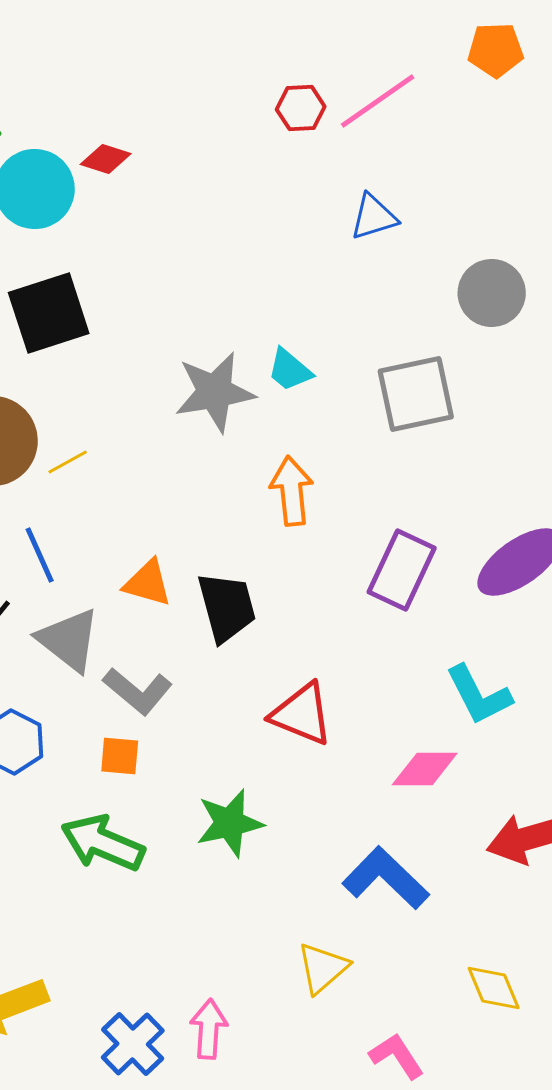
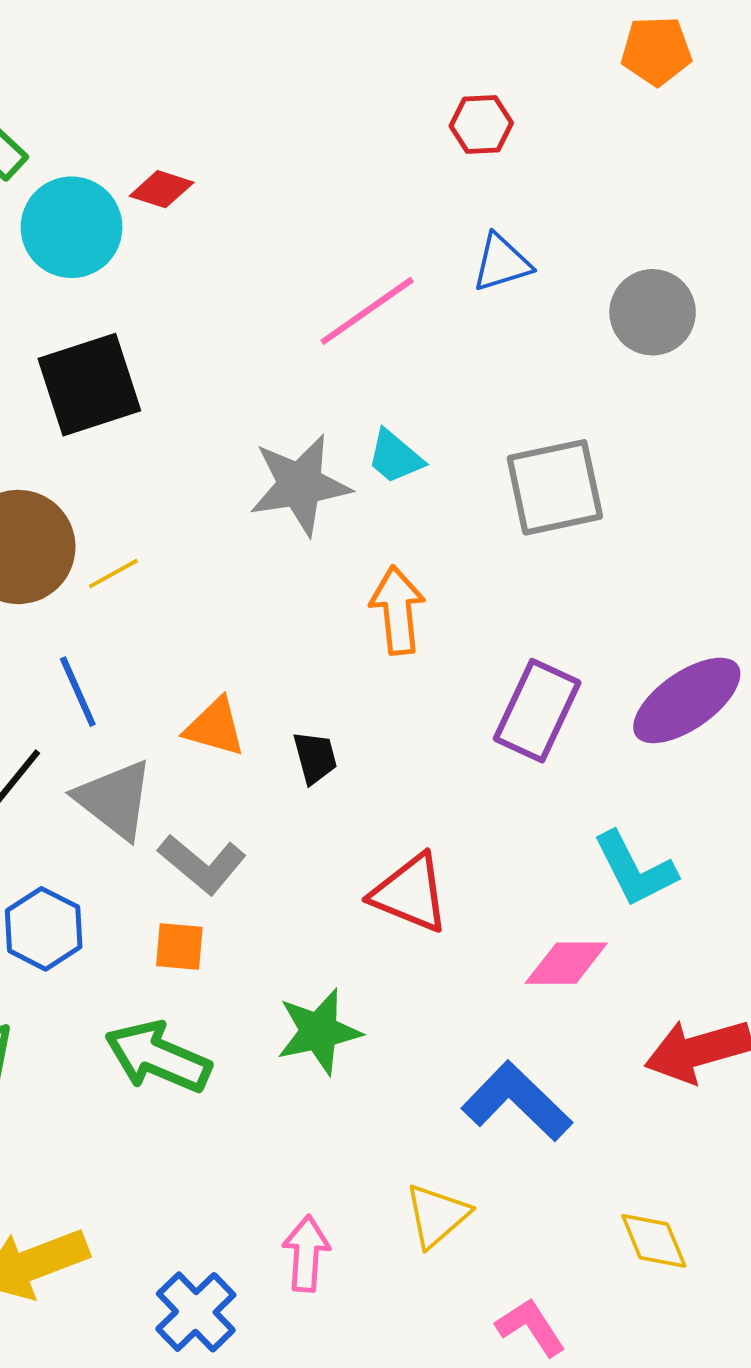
pink line: (378, 101) -> (367, 311), moved
red hexagon: (301, 108) -> (481, 125), moved
gray circle: (492, 293) -> (653, 312), moved
black trapezoid: (227, 607) -> (315, 758), size x0.6
pink arrow: (209, 1029) -> (306, 1254), moved

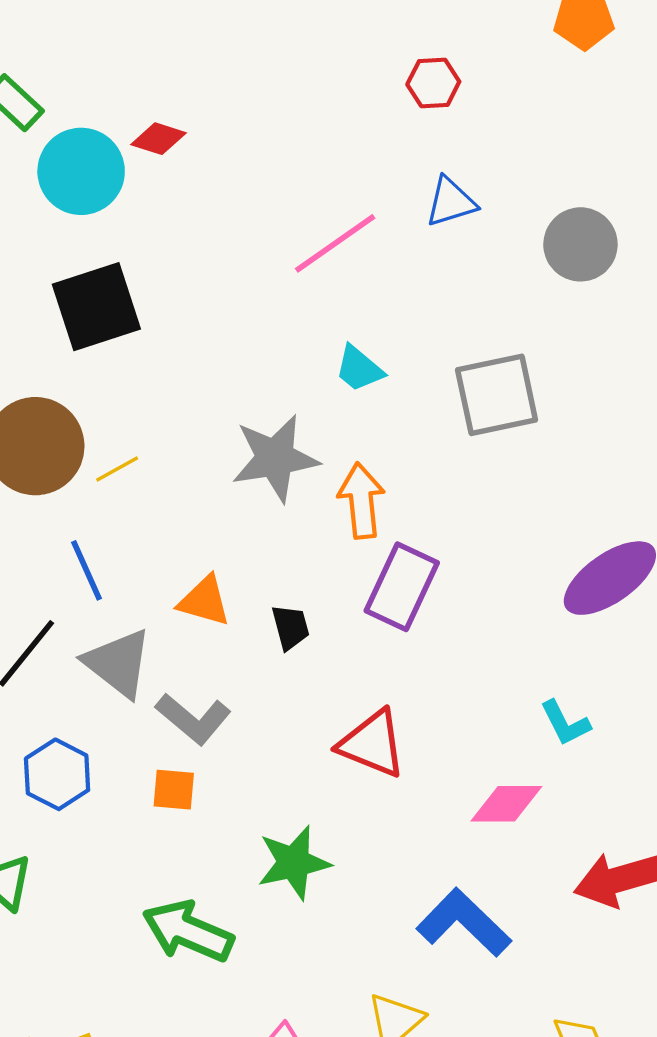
gray star: (300, 485) -> (275, 458), moved
purple rectangle: (537, 711) -> (402, 587), moved
cyan L-shape: (635, 869) -> (565, 723), size x0.7
green arrow: (158, 1057) -> (188, 931), moved

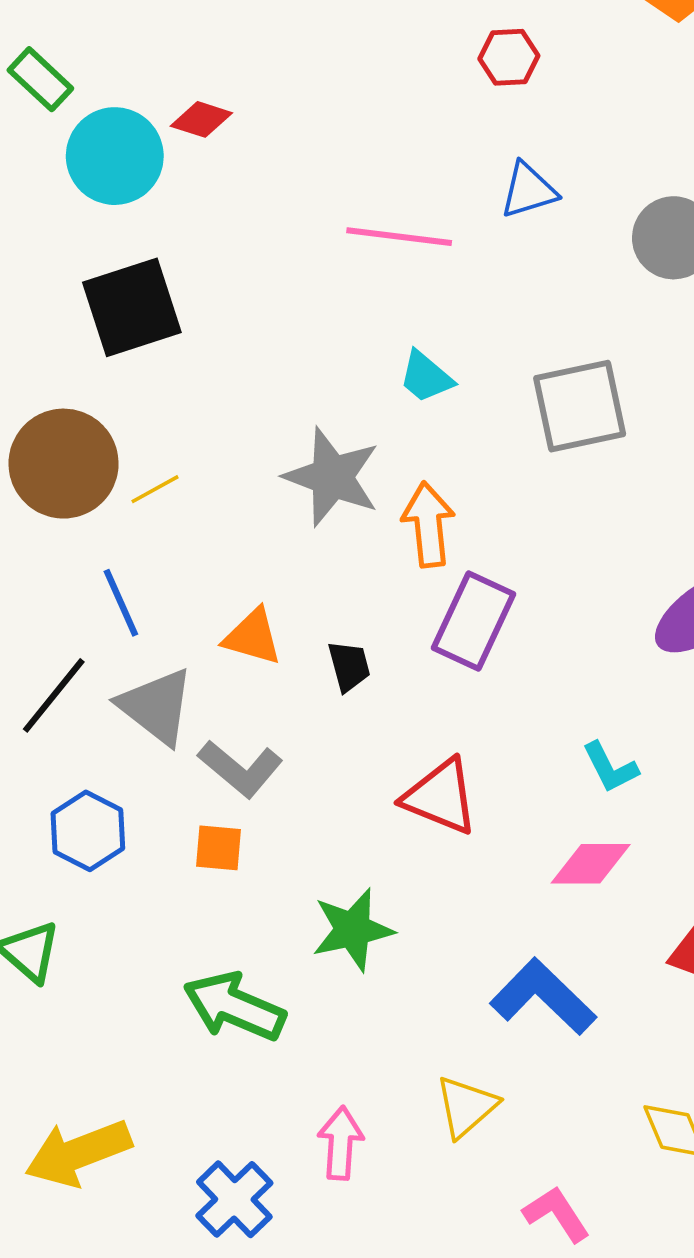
pink line: (335, 243) -> (399, 237), turned 42
gray star: (275, 458) -> (332, 477), turned 30
cyan L-shape: (565, 723) -> (610, 767), moved

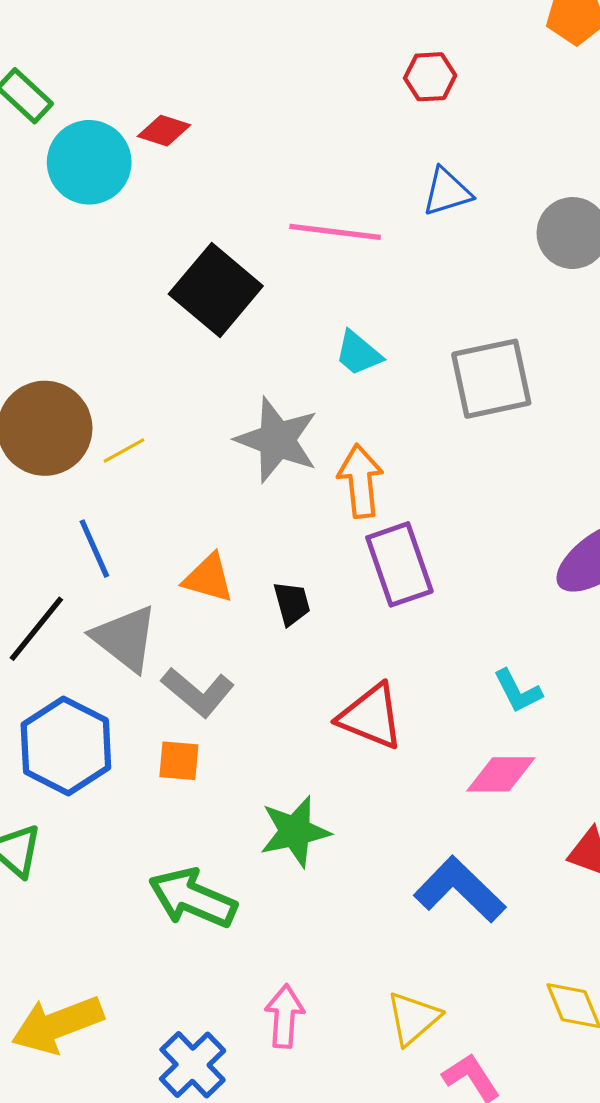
black square: (132, 307) -> (216, 290), moved, turned -32
purple rectangle: (474, 621) -> (399, 564), turned -44
blue hexagon: (88, 831) -> (66, 746), size x1.4
yellow triangle: (466, 1107) -> (413, 1018), moved

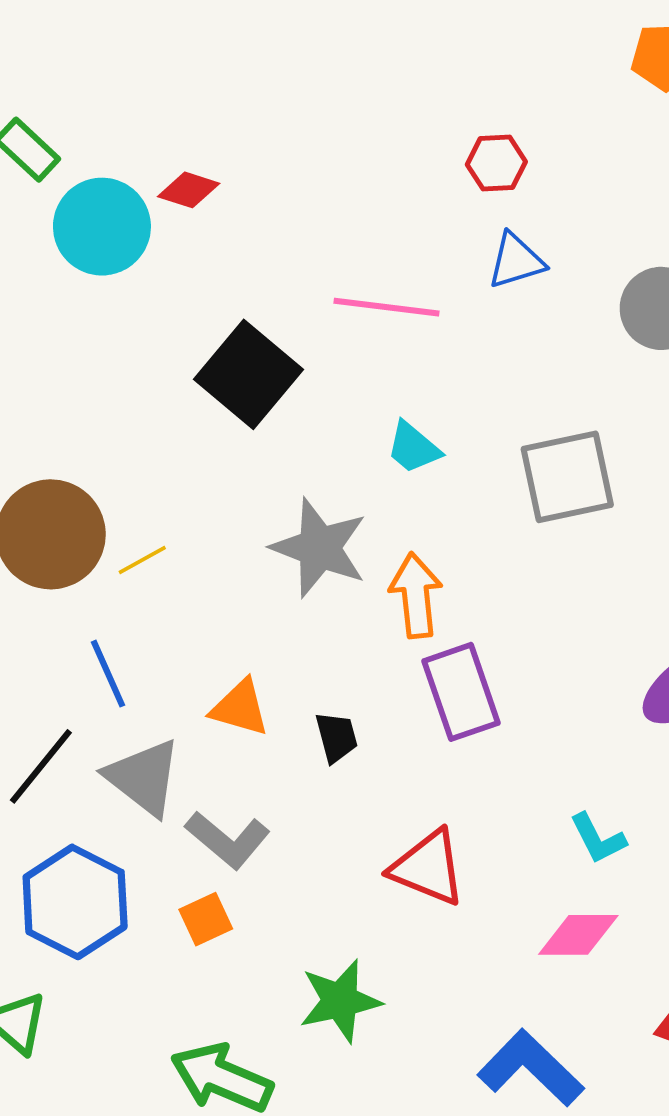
red hexagon: (430, 77) -> (496, 163), moved
orange square: (179, 761) -> (206, 919), turned -30

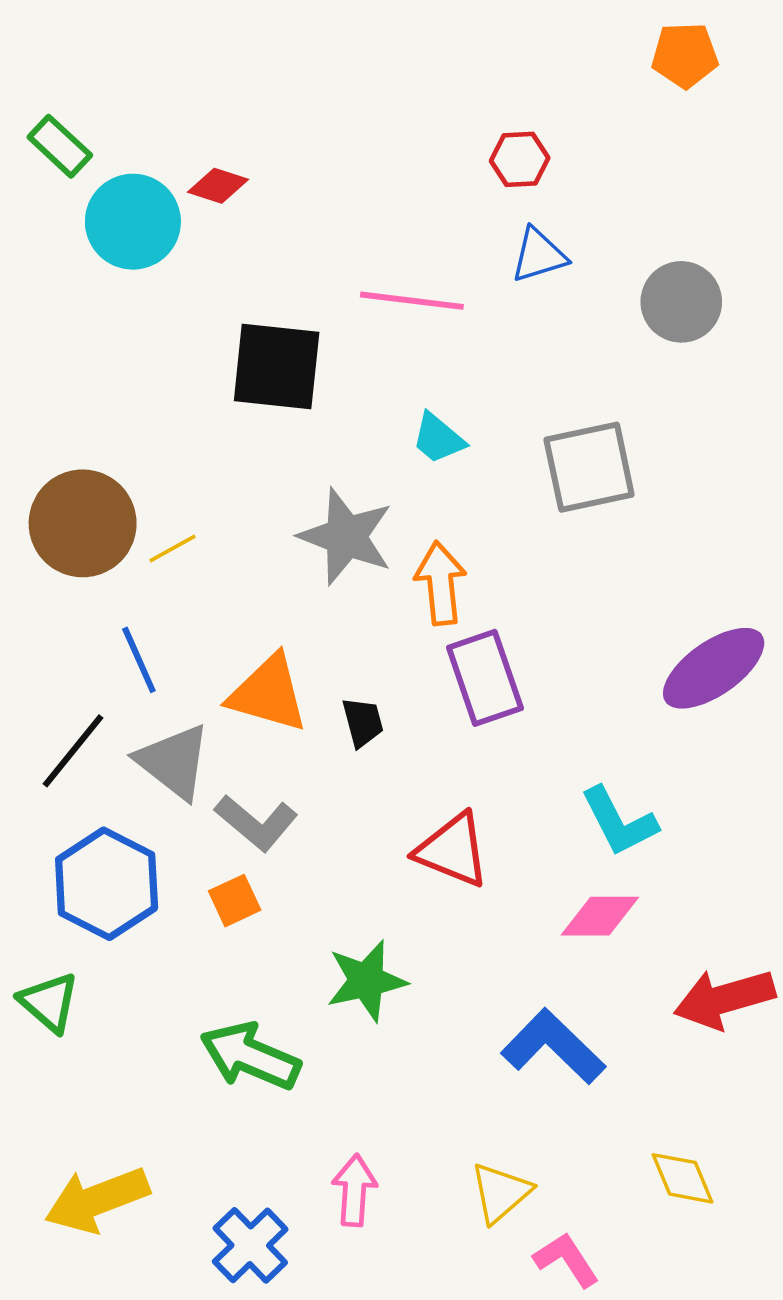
black square: (248, 374) -> (277, 367), turned -34
orange triangle: (240, 708) -> (268, 693), size x1.4
cyan L-shape: (598, 838) -> (619, 822), size x1.4

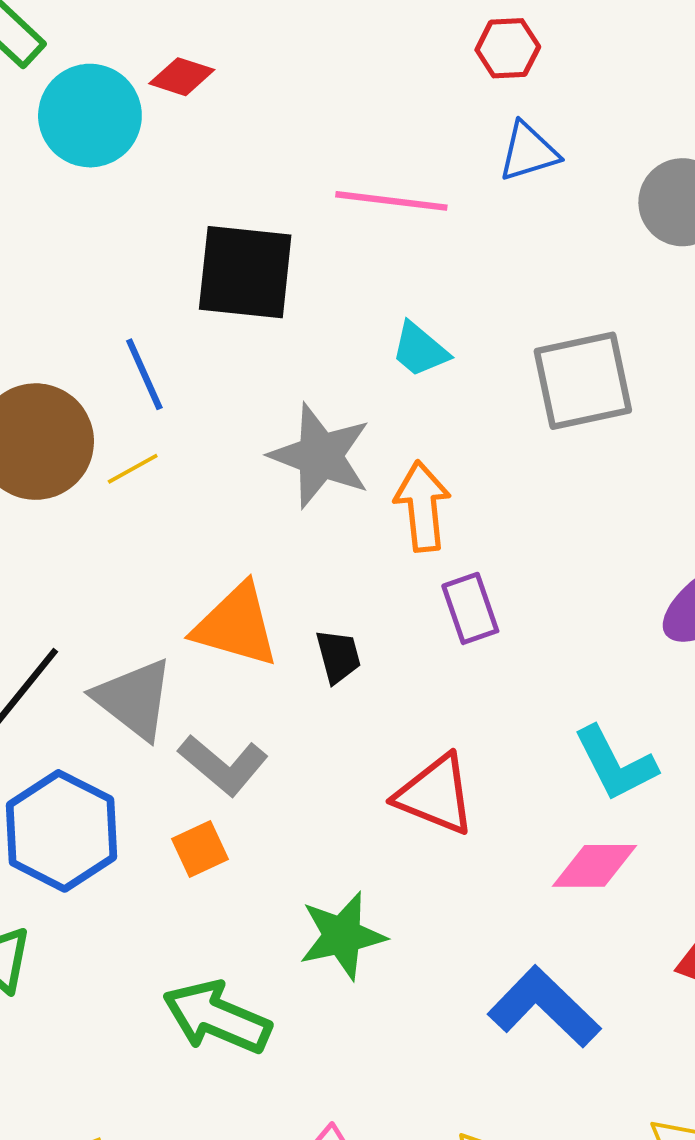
blue line: (139, 660) -> (144, 374), moved
purple rectangle: (485, 678) -> (470, 608), size x0.7

